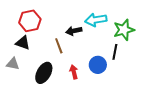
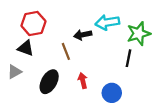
gray triangle: (13, 64) -> (14, 72), turned -40
blue circle: (98, 65) -> (112, 93), moved

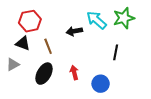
cyan arrow: (107, 22) -> (97, 20), turned 50
green star: (139, 34) -> (124, 18), moved
brown line: (66, 51) -> (48, 46), moved

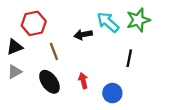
black triangle: (23, 43) -> (15, 47), moved, turned -42
black ellipse: (44, 74) -> (49, 82), turned -65

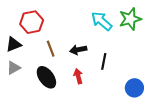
black arrow: (83, 35) -> (78, 50), moved
black line: (129, 58) -> (104, 61), moved
blue circle: (112, 93) -> (134, 88), moved

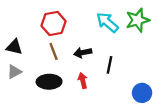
red hexagon: (32, 22) -> (54, 23), moved
black triangle: (14, 44) -> (14, 47), turned 35
black ellipse: (46, 77) -> (49, 82), turned -55

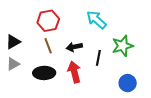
green star: (138, 20) -> (123, 46), moved
black triangle: (14, 47) -> (13, 42), turned -42
red arrow: (83, 81) -> (74, 72), size x1.5

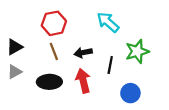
blue circle: (128, 83) -> (130, 93), moved

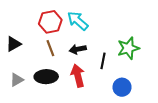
cyan arrow: (108, 22) -> (78, 21), moved
gray triangle: (14, 72) -> (17, 80), moved

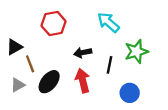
cyan arrow: (78, 21) -> (108, 22), moved
brown line: (50, 48) -> (30, 64), moved
black ellipse: (46, 77) -> (49, 82), turned -50

